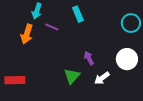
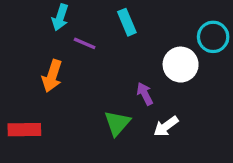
orange arrow: (27, 34) -> (52, 76), moved
white circle: (127, 59) -> (181, 65), moved

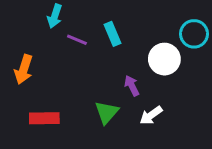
cyan rectangle: (127, 22) -> (113, 34), moved
orange arrow: (52, 76) -> (24, 69), moved
red rectangle: (24, 130) -> (44, 118), moved

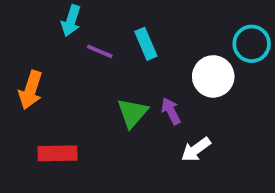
green triangle: (107, 112) -> (132, 113), moved

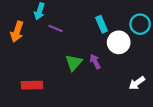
cyan rectangle: (146, 44) -> (102, 24), moved
orange arrow: (31, 90) -> (17, 32), moved
white arrow: (196, 149) -> (137, 83), moved

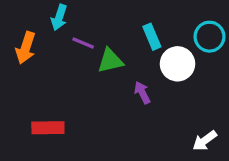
green triangle: (74, 63) -> (110, 61), moved, turned 36
white arrow: (137, 83) -> (205, 141), moved

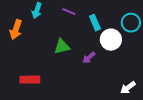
purple line: (83, 43) -> (69, 12), moved
green triangle: (110, 61) -> (62, 47), moved
purple arrow: (142, 93) -> (89, 58), turned -104

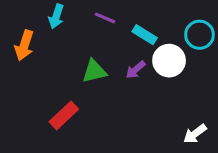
cyan rectangle: (95, 23) -> (145, 35), turned -35
purple arrow: (89, 58) -> (135, 70), moved
red rectangle: (30, 80) -> (64, 115), moved, turned -42

